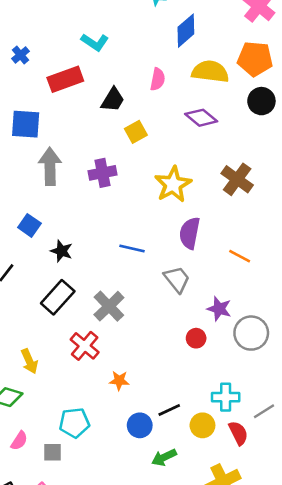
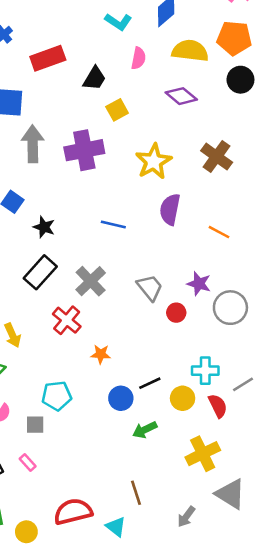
cyan L-shape: (95, 42) -> (118, 22), moved
purple cross: (103, 173) -> (84, 150), size x1.4
gray trapezoid: (177, 279) -> (150, 287), moved

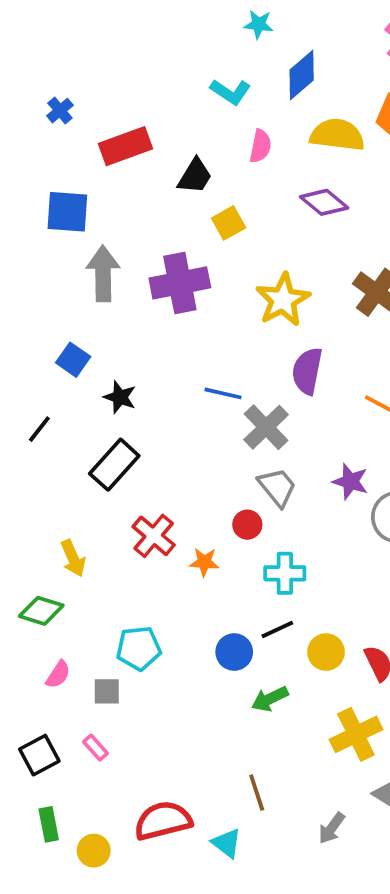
gray cross: (91, 281) -> (266, 427), moved
red circle: (176, 313) -> (247, 525), moved
orange star: (101, 354) -> (204, 562), moved
cyan cross: (205, 371) -> (285, 573), moved

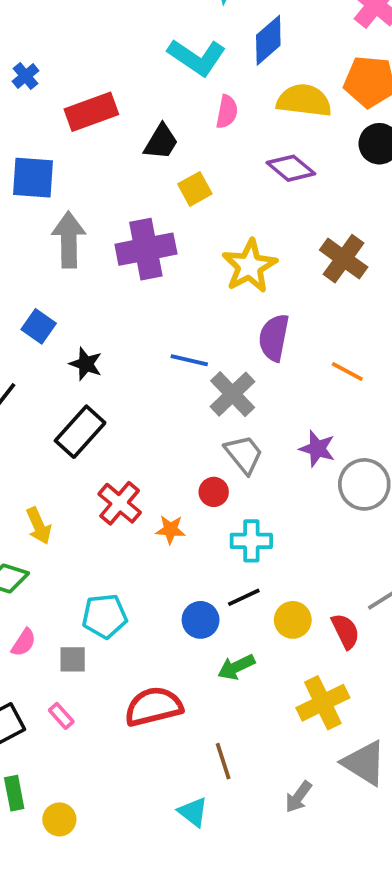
cyan L-shape: (230, 92) -> (197, 57), size x1.4
red semicircle: (163, 821) -> (153, 706), moved

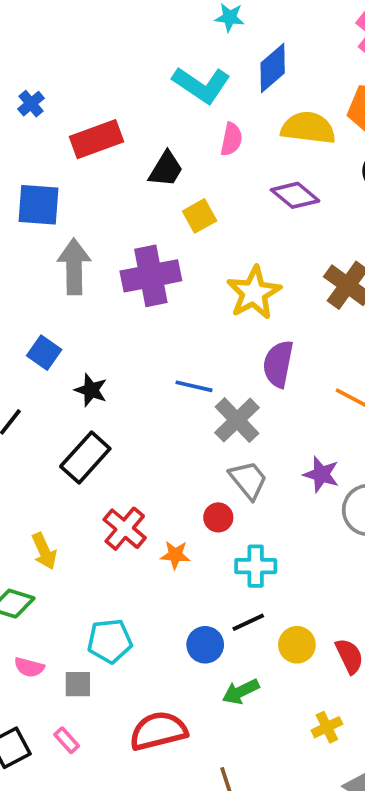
pink semicircle: (24, 643) -> (29, 667), turned 72
yellow cross: (323, 703) -> (327, 727), size x0.6

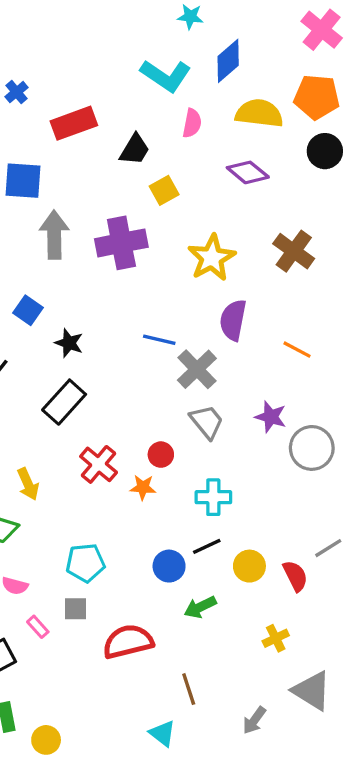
red circle: (218, 517) -> (161, 455), moved
gray square: (78, 684) -> (76, 609), moved
pink rectangle: (67, 740) -> (38, 627), moved

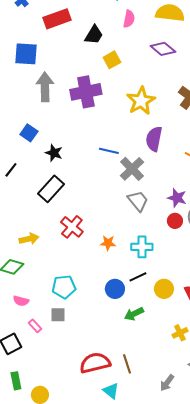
red circle: (161, 455) -> (175, 221), moved
yellow arrow: (28, 484) -> (29, 239), turned -78
orange star: (143, 487) -> (108, 243), moved
red semicircle: (128, 642) -> (95, 363), moved

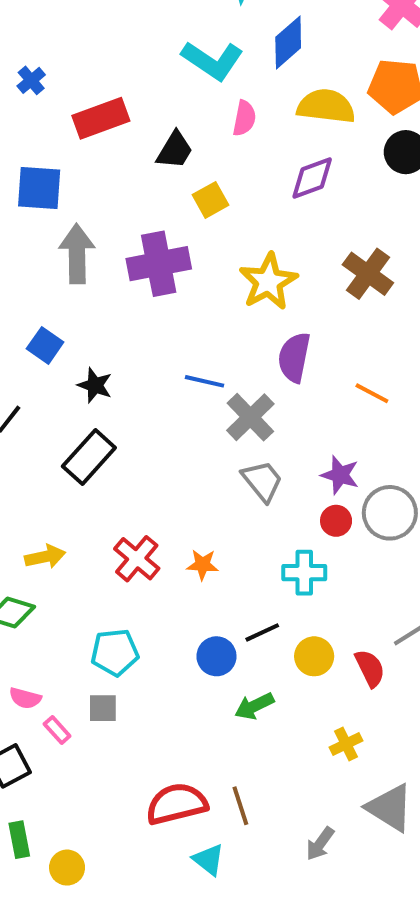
purple diamond: (163, 49) -> (312, 178), turned -60
red cross: (72, 227) -> (137, 559), moved
cyan cross: (142, 247) -> (304, 573), moved
pink semicircle: (21, 301) -> (25, 698), moved

